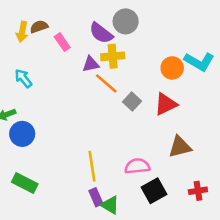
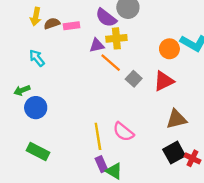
brown semicircle: (39, 27) -> (52, 23), moved
pink rectangle: (62, 42) -> (71, 26), turned -63
pink semicircle: (137, 166) -> (123, 132), moved, turned -135
black square: (154, 191) -> (174, 153), moved
red cross: (198, 191) -> (192, 158), turned 35

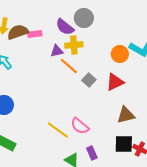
brown semicircle: (52, 23) -> (18, 32), size x1.5
yellow line: (98, 136) -> (58, 130), turned -45
black square: (174, 153) -> (124, 144), turned 30
purple rectangle: (101, 164) -> (92, 153), moved

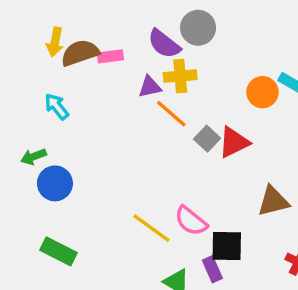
red triangle: (115, 82) -> (234, 142), moved
black square: (124, 144) -> (227, 246), moved

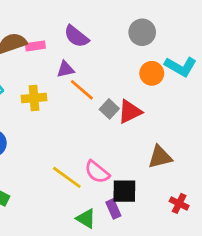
gray circle: (198, 28) -> (142, 32), moved
yellow cross: (180, 76) -> (34, 98), moved

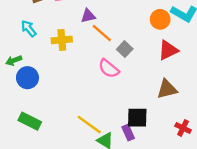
red triangle: (130, 112) -> (168, 50), moved
pink semicircle: (97, 172) -> (109, 69), moved
yellow line: (67, 177) -> (89, 125), moved

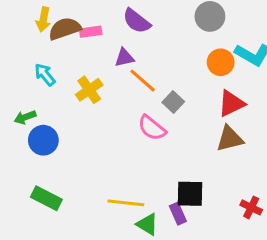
yellow cross: (62, 40) -> (89, 90), turned -30
brown triangle: (167, 89) -> (230, 139), moved
yellow line: (89, 125) -> (126, 203), turned -30

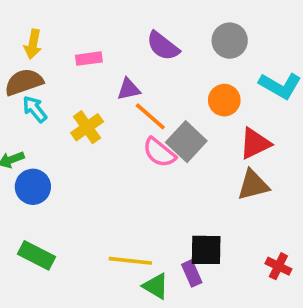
purple semicircle: (137, 21) -> (163, 46), moved
brown semicircle: (65, 29) -> (24, 82), moved
orange circle: (221, 62) -> (224, 100), moved
gray square: (173, 102) -> (186, 142), size x1.5
pink semicircle: (152, 128) -> (159, 152), moved

